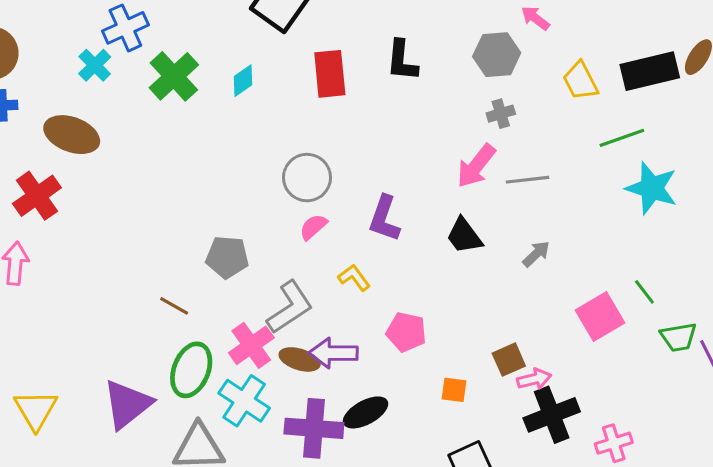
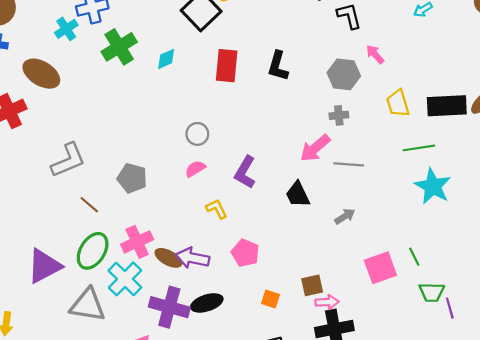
gray circle: (307, 178) -> (197, 134), size x0.7
gray L-shape: (290, 307) -> (68, 160), moved

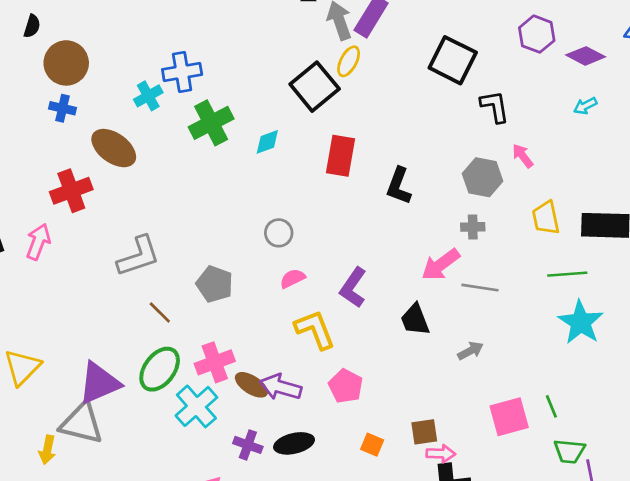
black L-shape: (278, 66) -> (399, 186), moved
gray circle: (197, 134) -> (279, 233), moved
yellow L-shape: (217, 209) -> (315, 330), size x1.6
gray triangle: (88, 305) -> (82, 423), moved
purple cross: (169, 307) -> (248, 445), size x0.6

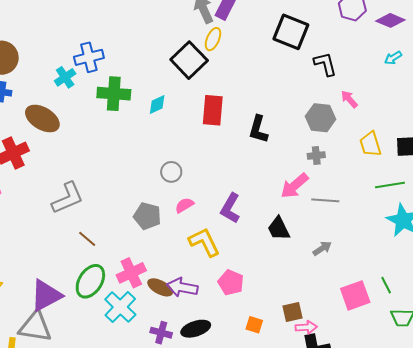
green cross: (211, 123) -> (114, 94), turned 36
gray pentagon: (215, 284) -> (147, 216), moved

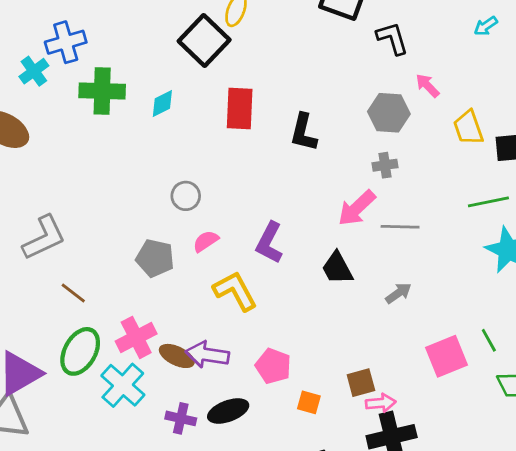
yellow trapezoid: (370, 144) -> (468, 128), moved
pink pentagon: (231, 283) -> (273, 366), moved

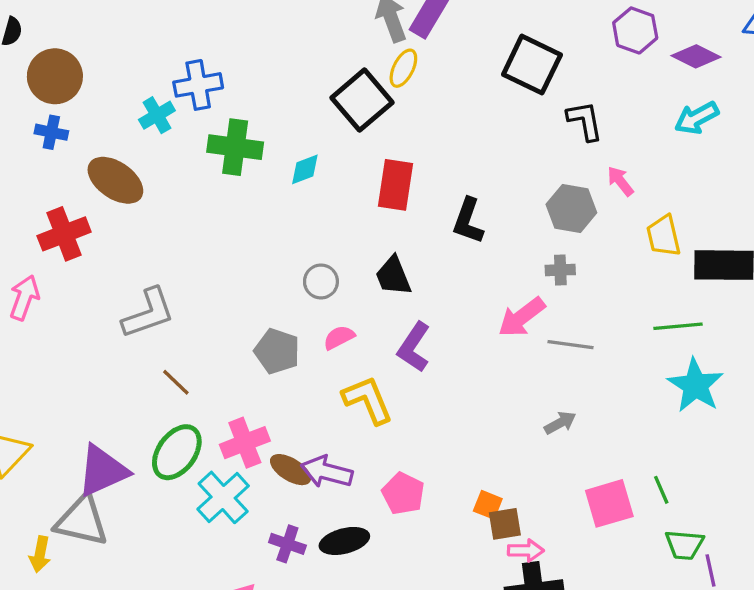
cyan arrow: (486, 26) -> (697, 118), size x1.5
black trapezoid: (337, 268) -> (393, 276), moved
orange square: (309, 402) -> (488, 505), moved

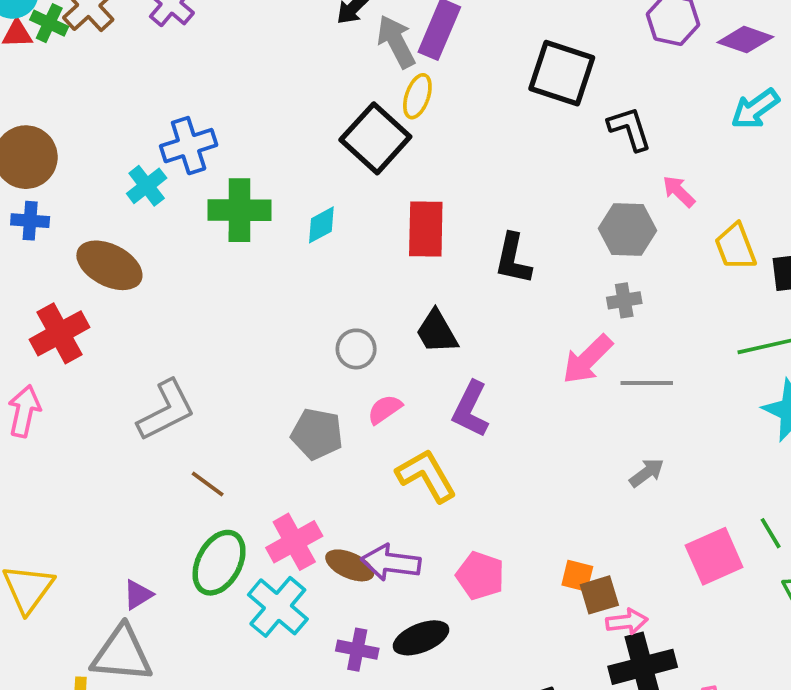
purple triangle: (103, 471) -> (138, 595), size x0.5

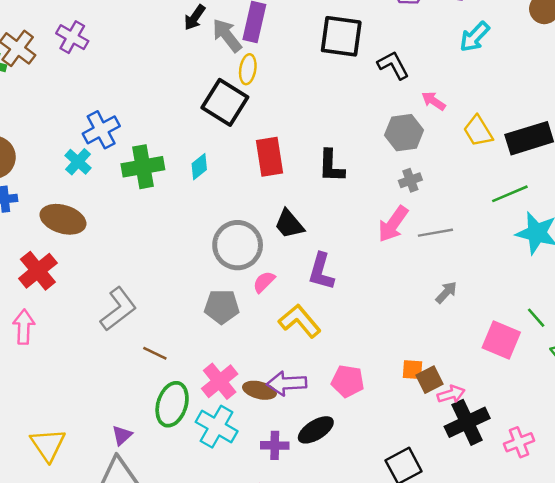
gray circle: (356, 349) -> (238, 245), size x1.8
pink square: (714, 556) -> (501, 340), turned -33

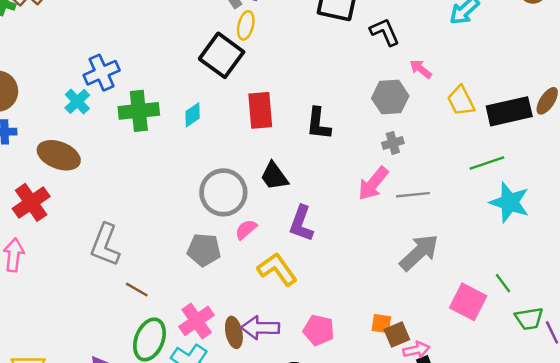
gray arrow: (446, 292) -> (419, 252), size x1.8
gray L-shape: (118, 309) -> (105, 245), turned 144
brown ellipse: (259, 390) -> (234, 332), turned 60

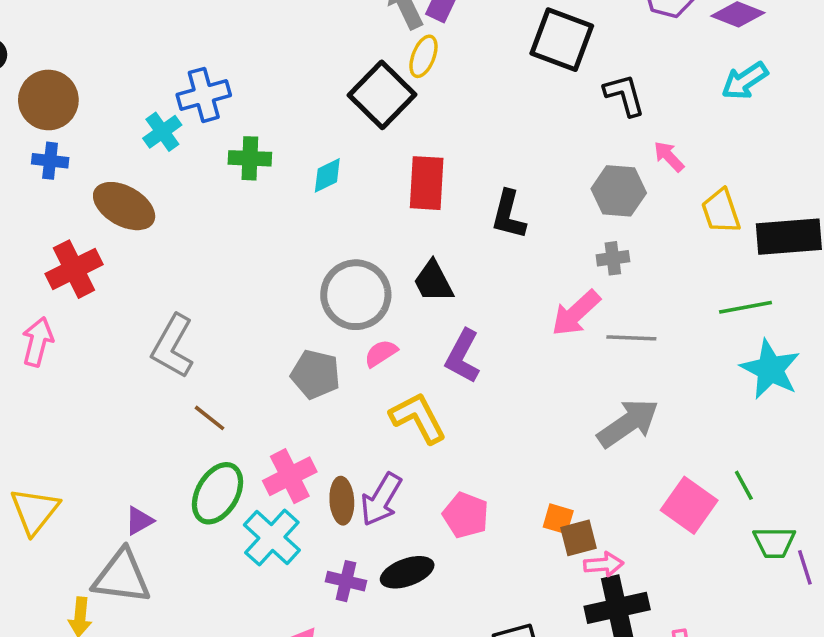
green cross: (139, 111) -> (250, 158), size x0.7
purple arrow: (260, 328) -> (381, 499), turned -69

